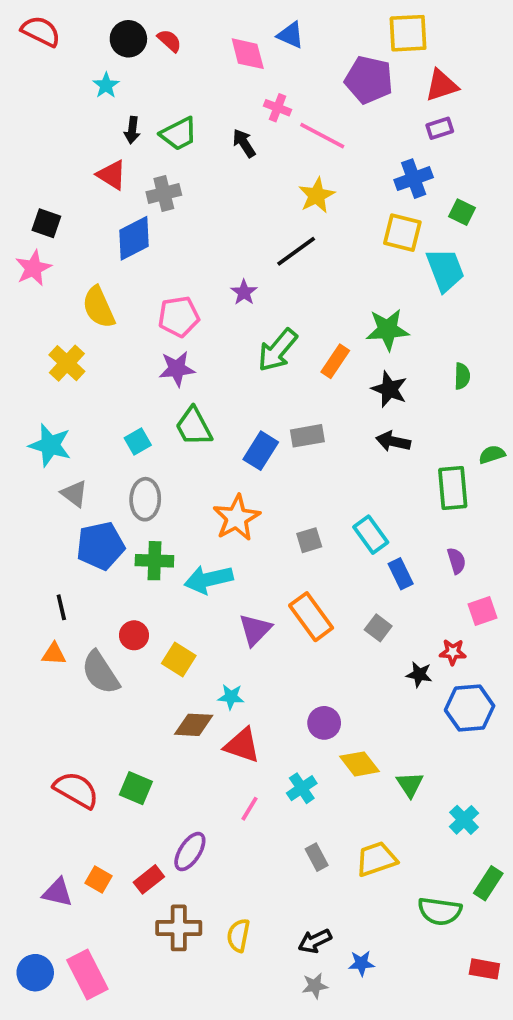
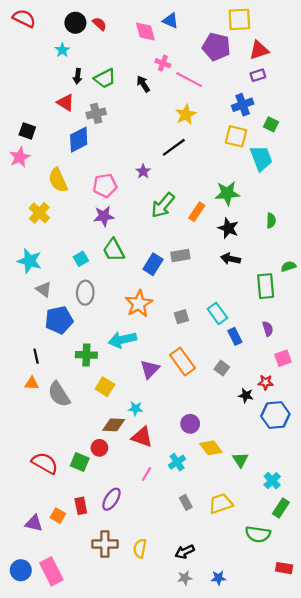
green cross: (154, 561) -> (86, 355), moved
red circle: (134, 635) -> (99, 448), moved
red rectangle: (149, 879) -> (81, 506), moved, turned -63
green rectangle: (488, 883) -> (281, 508), moved
blue star: (361, 963) -> (219, 578), moved

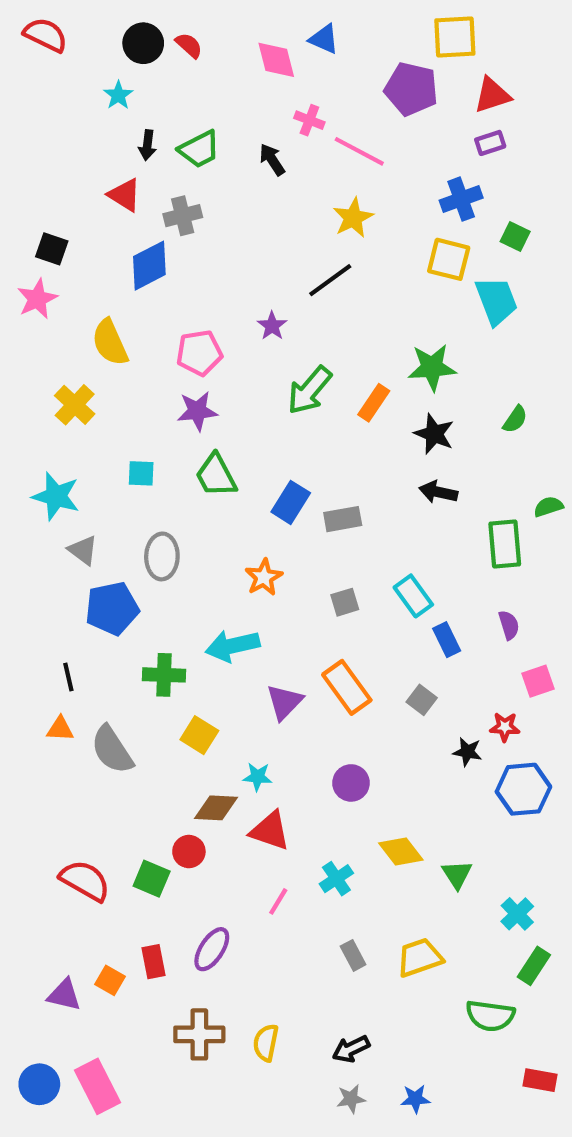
green semicircle: (271, 221) -> (515, 419), turned 32
gray rectangle: (180, 256) -> (343, 519), moved
cyan square: (81, 259) -> (141, 473), moved, turned 32
orange star: (139, 304) -> (264, 577), size x0.7
purple circle: (190, 424) -> (351, 783), moved

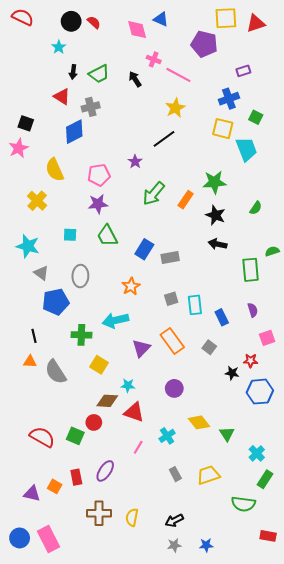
red triangle: (492, 95) -> (256, 23), moved
cyan rectangle: (413, 596) -> (195, 305), moved, turned 30

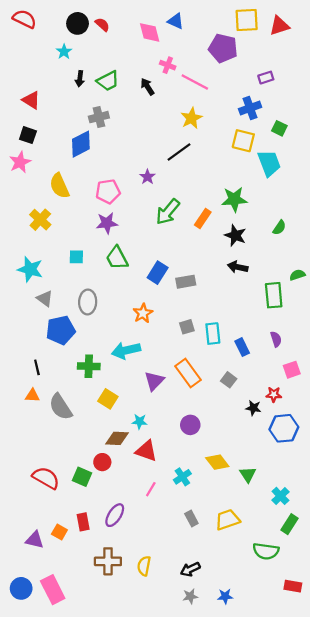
red triangle: (62, 97) -> (31, 100), moved

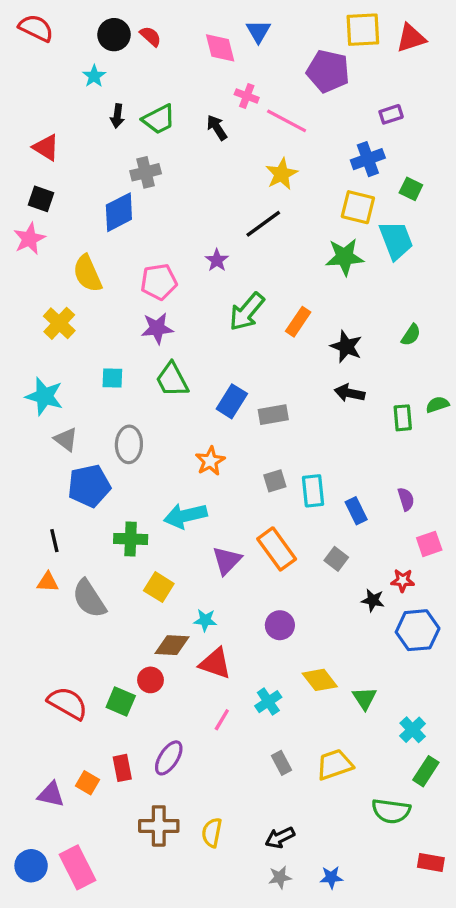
blue triangle: (176, 21) -> (258, 31), turned 36
green star: (234, 199) -> (345, 257), moved
green rectangle: (274, 295) -> (403, 418), moved, size x0.7

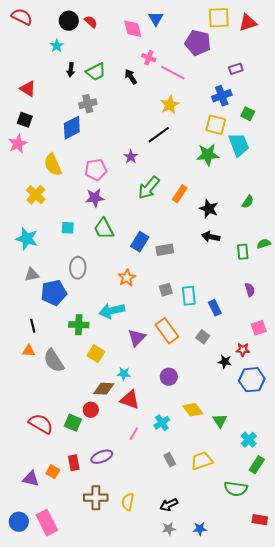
gray triangle: (66, 439) -> (32, 275), moved, turned -49
purple semicircle: (406, 499) -> (250, 290), moved
purple ellipse: (169, 758) -> (102, 457), turned 35

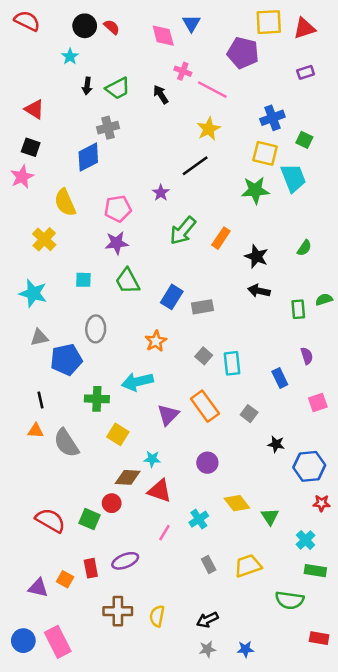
purple rectangle: (236, 69) -> (306, 72), moved
gray square: (166, 290) -> (204, 356), turned -32
blue rectangle: (215, 308) -> (280, 378), moved
red star: (243, 350) -> (322, 503), moved
green rectangle: (257, 465) -> (315, 571), turned 66

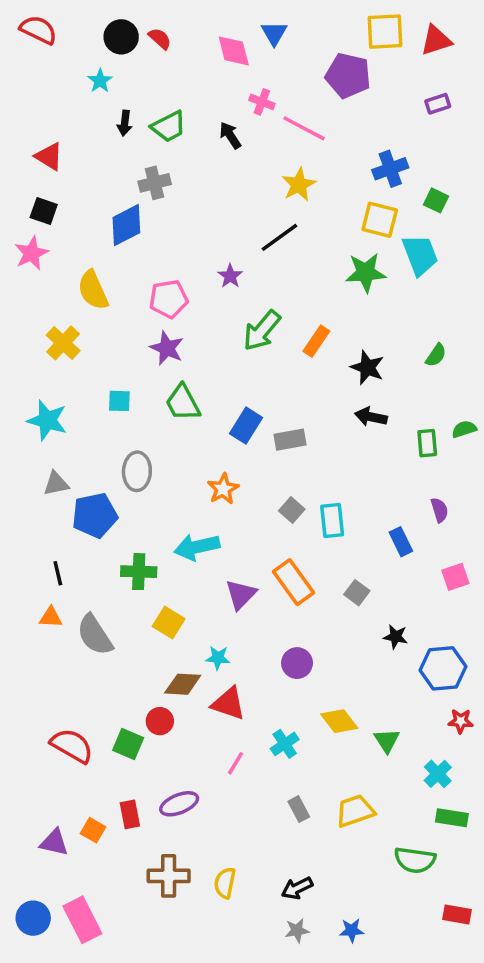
purple star: (117, 243) -> (167, 348), turned 30

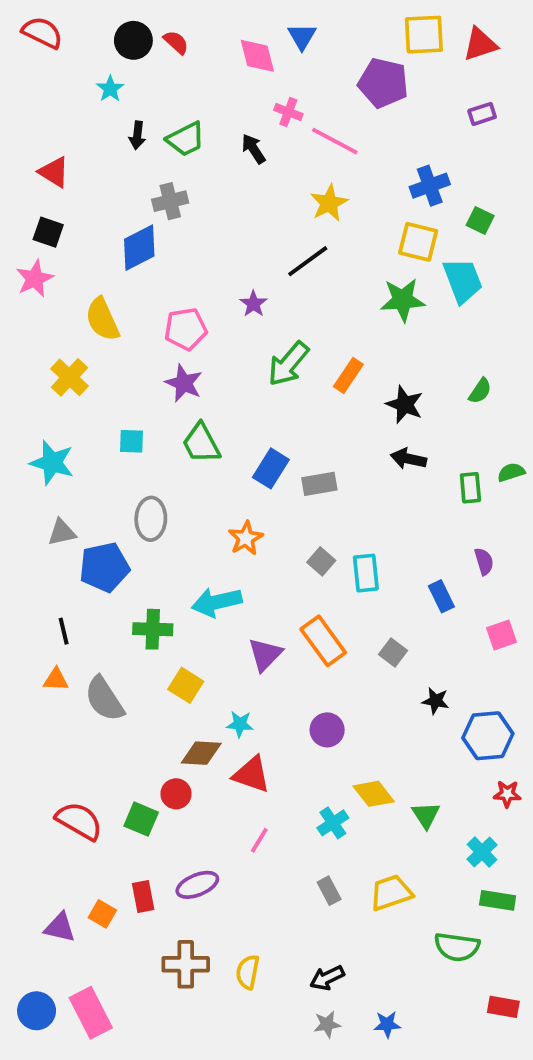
cyan cross: (285, 744) -> (333, 823), moved

